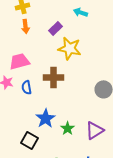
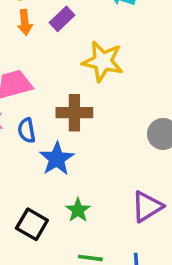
purple rectangle: (56, 28) -> (62, 19), moved
blue star: (46, 118) -> (57, 159), moved
green star: (68, 128) -> (78, 210), moved

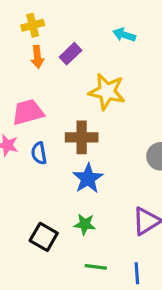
blue star: (57, 159) -> (88, 178), moved
green star: (78, 210) -> (85, 224), turned -30

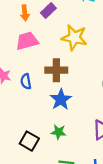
pink trapezoid: (28, 112) -> (27, 41), moved

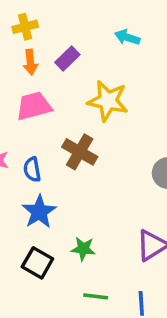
brown cross: (56, 70) -> (80, 152), turned 30
blue star: (61, 99) -> (39, 212), moved

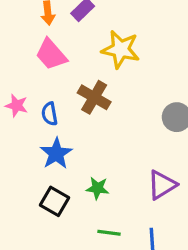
pink trapezoid: (34, 106) -> (51, 54), turned -116

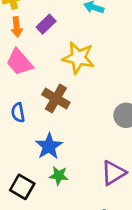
blue star: (56, 153) -> (49, 146), moved

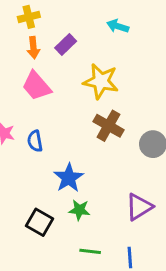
brown cross: (56, 99) -> (108, 126), moved

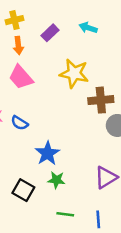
purple rectangle: (66, 45) -> (50, 33), moved
brown cross: (108, 126) -> (101, 100), moved, turned -35
blue semicircle: (35, 141) -> (20, 123), turned -48

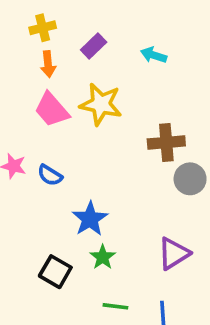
cyan arrow: (88, 28) -> (154, 55), moved
yellow star: (74, 73) -> (101, 104), moved
green star: (56, 180) -> (103, 257), turned 30

